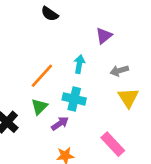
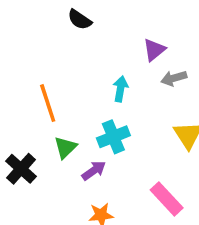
gray arrow: (119, 71) -> (174, 78), moved
orange line: (42, 76) -> (48, 103), moved, turned -60
cyan cross: (74, 99) -> (113, 137), turned -35

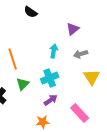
gray arrow: (174, 78) -> (81, 54), moved
purple arrow: (94, 171) -> (51, 100), moved

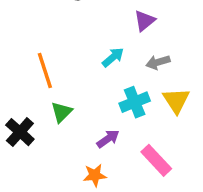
cyan arrow: (54, 51) -> (113, 57), turned 40
cyan cross: (50, 78) -> (135, 102), moved

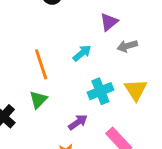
gray arrow: (158, 62) -> (127, 46), moved
orange line: (45, 71) -> (41, 64), moved

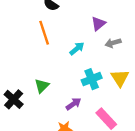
orange line: (41, 64) -> (44, 33), moved

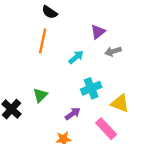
orange line: (44, 33) -> (43, 41), turned 30
yellow triangle: (120, 78) -> (120, 103), moved, turned -36

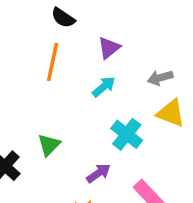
purple triangle: (98, 32) -> (109, 48), moved
cyan cross: (91, 88) -> (127, 134), turned -30
yellow triangle: (120, 103) -> (171, 113), moved

